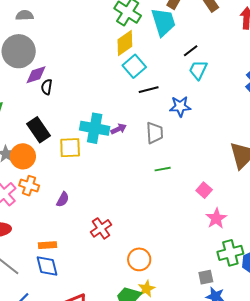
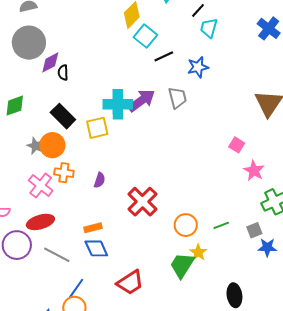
purple arrow: (119, 129) -> (141, 100), size x1.8
green line: (163, 169) -> (221, 225), moved
red cross: (101, 228) -> (142, 202), size x1.4

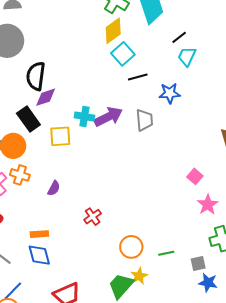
purple diamond: (50, 62) -> (46, 97), moved
black semicircle: (63, 73) -> (36, 76), size x1.8
cyan cross: (118, 104) -> (84, 116), size x0.7
red cross: (142, 202) -> (93, 217), size x0.6

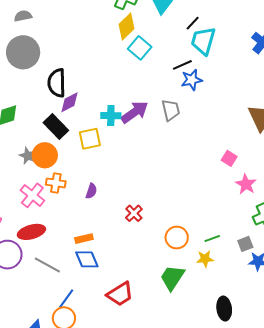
cyan trapezoid: (187, 56) -> (203, 41), size x1.4
black line: (138, 77) -> (182, 65), moved
yellow star: (139, 276) -> (205, 259), moved, turned 30

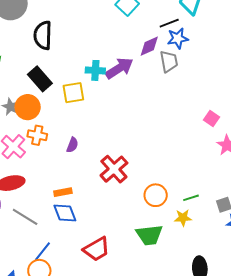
purple diamond: (70, 102) -> (149, 46), moved
gray trapezoid: (171, 110) -> (169, 61), moved
red cross: (134, 213) -> (114, 169), size x1.6
green trapezoid: (172, 278) -> (149, 235), turned -132

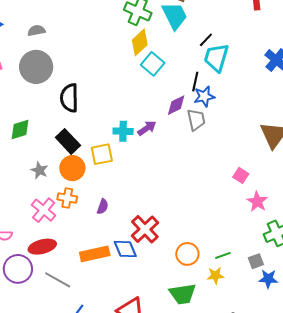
black line: (169, 23) -> (195, 82), turned -54
purple arrow: (119, 68) -> (147, 128), size x0.7
orange circle: (28, 107) -> (72, 168), moved
orange rectangle: (63, 192) -> (95, 254), size x1.6
blue diamond: (65, 213) -> (125, 249), moved

